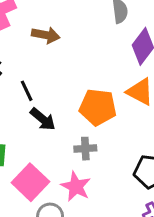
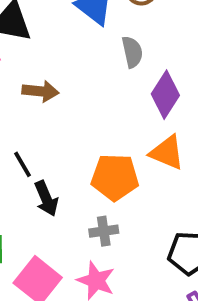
black arrow: (43, 119) -> (46, 199), turned 32

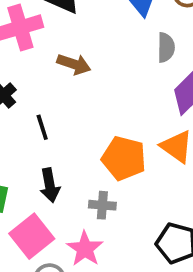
black arrow: (46, 199) -> (50, 185), moved

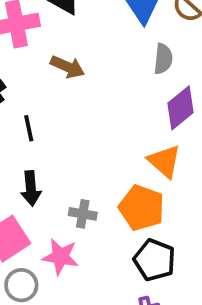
orange pentagon: (124, 158) -> (142, 208), moved
pink star: (85, 249) -> (61, 257), turned -30

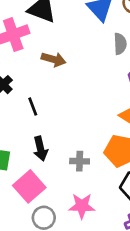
pink star: (61, 257) -> (82, 206), moved

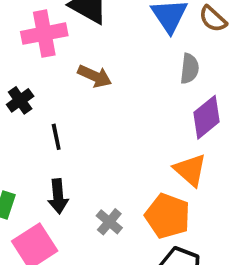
gray cross: (80, 161) -> (109, 222), turned 30

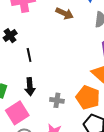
brown arrow: (95, 76) -> (65, 13), moved
gray cross: (109, 222) -> (57, 100), turned -32

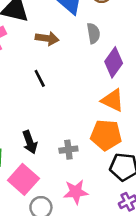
black line: (29, 55) -> (40, 78), moved

